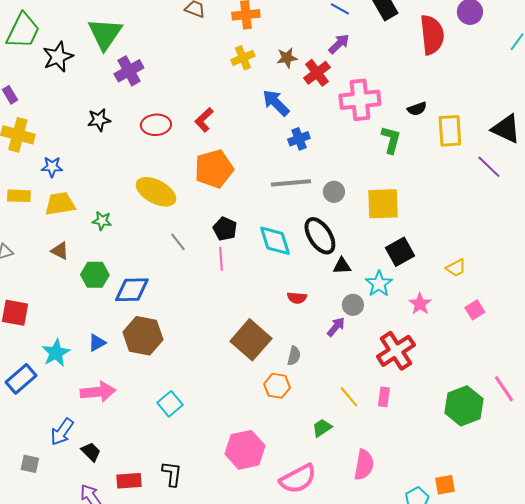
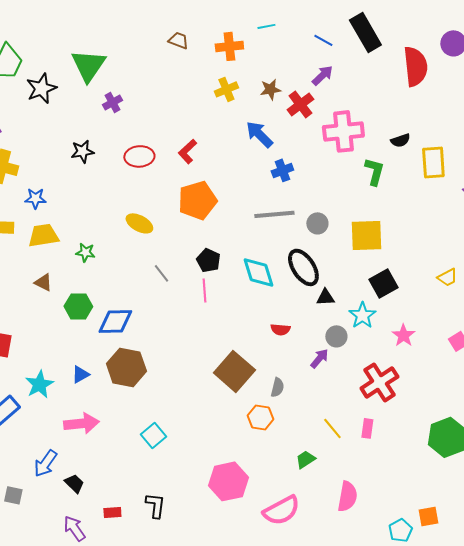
purple cross: (129, 71) -> (112, 102), size x0.7
yellow ellipse: (156, 192) -> (139, 223), size x0.7
yellow trapezoid: (456, 268) -> (447, 277), moved
red rectangle: (129, 481) -> (112, 512), size x0.7

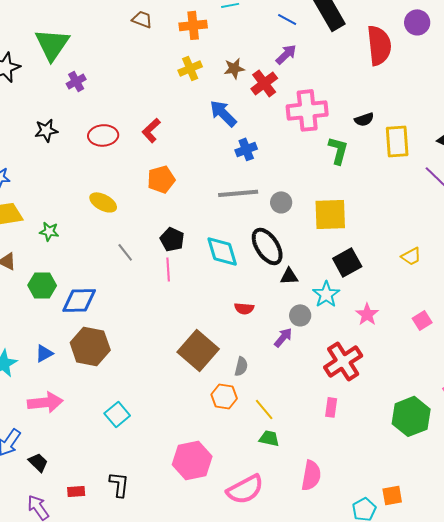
orange pentagon: (197, 200) -> (161, 179), size x0.7
yellow line: (332, 428) -> (264, 409), moved
green trapezoid: (305, 459) -> (269, 438), turned 45

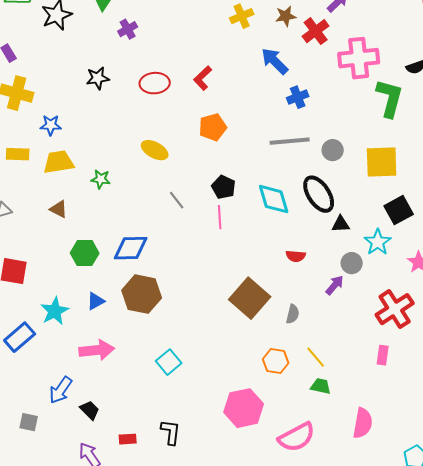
green L-shape: (338, 150) -> (390, 98), size x1.4
green hexagon: (42, 285) -> (85, 253), moved
orange hexagon: (224, 396) -> (276, 361), moved

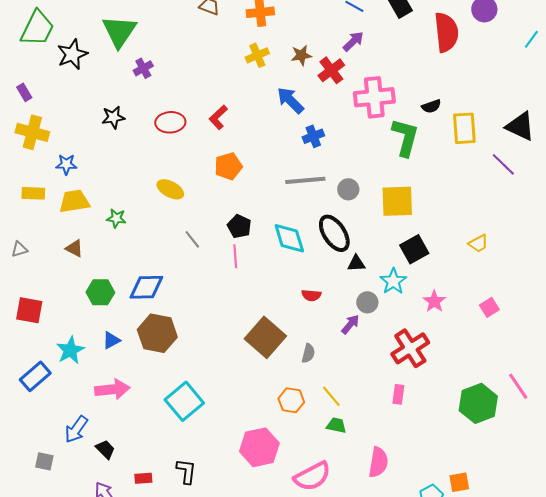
cyan square: (169, 362) -> (184, 401), size x1.5

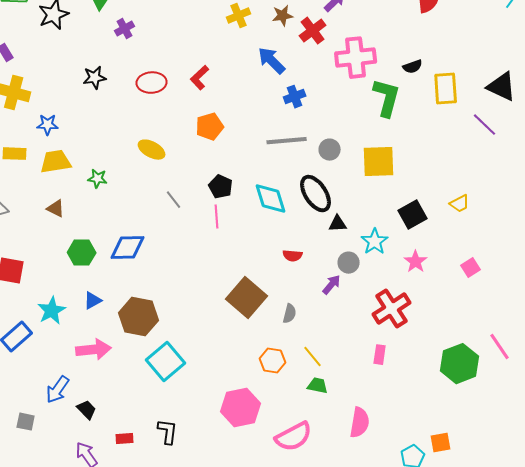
black square: (414, 249) -> (413, 215), moved
brown hexagon: (157, 333) -> (139, 317), moved

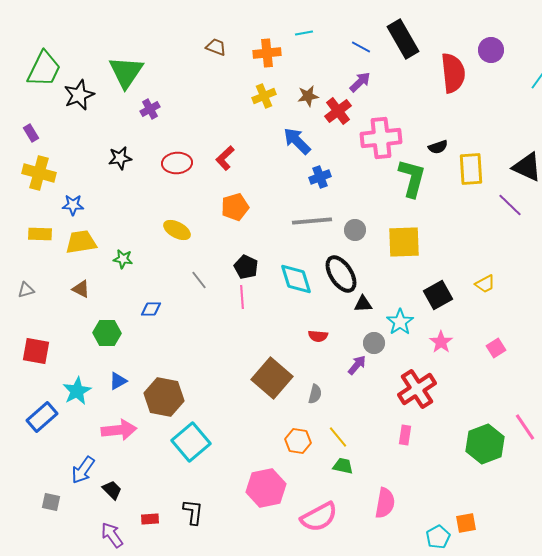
blue diamond: (128, 248) -> (151, 309), moved, size x0.6

